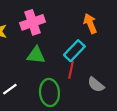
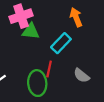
green triangle: (36, 55) -> (31, 31), moved
red line: (71, 70) -> (49, 69), moved

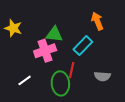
pink cross: (21, 16) -> (45, 51), moved
gray semicircle: (81, 76) -> (102, 76), turned -35

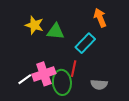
yellow star: (13, 28) -> (34, 25), moved
pink cross: (45, 51) -> (44, 74), moved
gray semicircle: (102, 76) -> (99, 85), moved

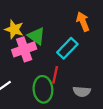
green triangle: (56, 31) -> (36, 36), turned 30
pink cross: (44, 74) -> (24, 49), moved

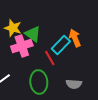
orange arrow: (83, 22) -> (75, 38), moved
red line: (55, 75) -> (50, 58), moved, turned -42

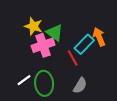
green ellipse: (39, 82) -> (44, 83), moved
gray semicircle: (74, 84) -> (80, 85), moved, turned -63

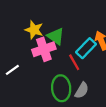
white line: (24, 80) -> (12, 70), moved
green ellipse: (44, 83) -> (61, 88), moved

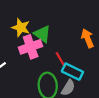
cyan rectangle: (86, 48) -> (72, 72), moved, turned 72

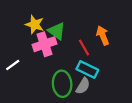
red line: (61, 60) -> (84, 48), moved

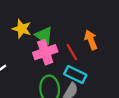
pink cross: (45, 44) -> (45, 52), moved

